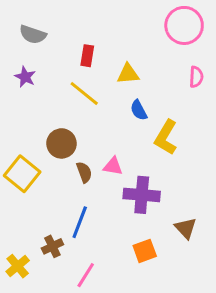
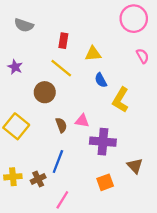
purple star: (25, 77) -> (15, 67), moved
pink semicircle: (196, 77) -> (143, 56), turned -32
brown circle: (61, 143) -> (45, 92), moved
yellow cross: (18, 266) -> (13, 177), moved, turned 35

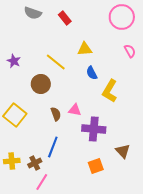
gray semicircle: (24, 25) -> (33, 13), moved
red rectangle: (63, 41) -> (65, 18), moved, turned -48
pink line: (62, 200) -> (42, 182), moved

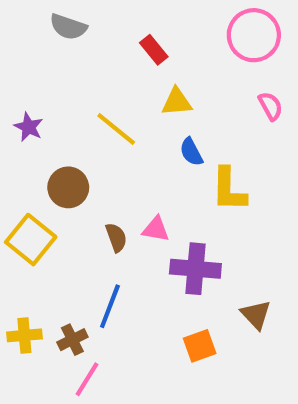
red rectangle: (65, 18) -> (154, 50), moved
brown circle: (41, 84) -> (68, 187), moved
yellow L-shape: (110, 91) -> (229, 189), turned -30

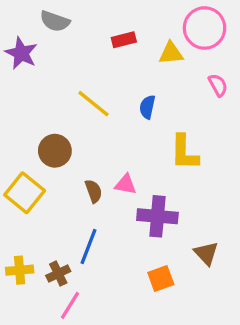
red rectangle: (154, 50) -> (124, 40), turned -65
yellow triangle: (177, 102) -> (171, 53), moved
purple star: (29, 127) -> (21, 53), moved, size x1.4
blue semicircle: (191, 152) -> (147, 107), moved, turned 40

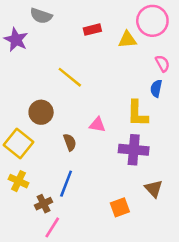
blue semicircle: (147, 107) -> (156, 88), moved
pink triangle: (125, 184) -> (97, 125), moved
purple cross: (157, 216) -> (134, 150), moved
yellow cross: (20, 270) -> (18, 181), moved, turned 30

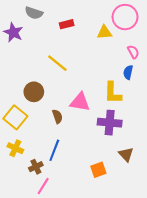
red rectangle: (92, 30) -> (67, 24), moved
pink triangle: (97, 125) -> (80, 102), size x1.5

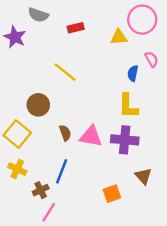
blue semicircle: (128, 72) -> (133, 73), moved
pink triangle: (80, 102) -> (91, 136), moved

